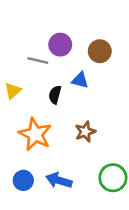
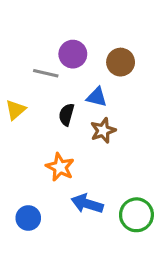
brown star: (85, 132) -> (103, 130), moved
orange star: (35, 134) -> (60, 167), moved, size x0.7
blue arrow: (59, 180) -> (87, 204), moved

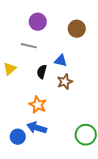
purple circle: (73, 54) -> (38, 22), moved
brown circle: (121, 62) -> (77, 29), moved
blue arrow: (87, 204) -> (37, 128), moved

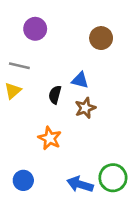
purple circle: (38, 22) -> (35, 29), moved
gray line: (29, 46) -> (19, 66), moved
blue arrow: (37, 128) -> (80, 184), moved

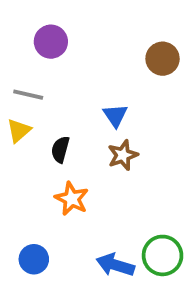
brown circle: (101, 38) -> (163, 59), moved
blue triangle: (80, 80) -> (115, 115), turned 42
black semicircle: (55, 95) -> (60, 149), moved

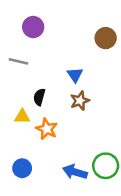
yellow triangle: (19, 131) -> (22, 117), moved, turned 42

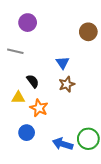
black semicircle: (39, 97) -> (33, 81), turned 128
blue circle: (22, 168) -> (27, 133), moved

